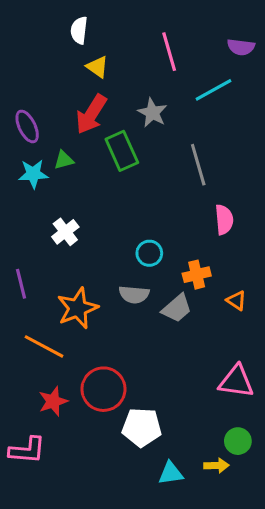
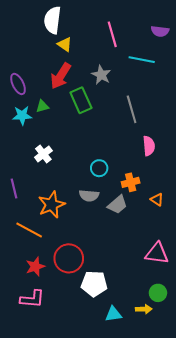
white semicircle: (79, 30) -> (53, 20), size x1.5
cyan line: (213, 90) -> (142, 60), turned 40
pink L-shape: (27, 450) -> (32, 299), moved

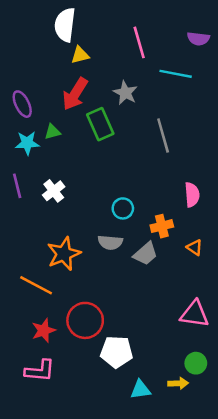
yellow triangle: (65, 44) -> (80, 55), turned -49
pink semicircle: (149, 146) -> (192, 195), moved
purple line: (14, 188) -> (17, 186), moved

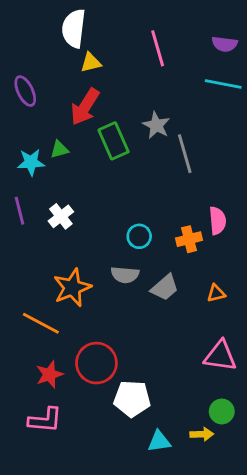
cyan line: (176, 74) -> (223, 84), moved
gray star: (125, 93) -> (156, 125), moved
purple ellipse: (22, 104) -> (25, 91), moved
orange cross: (162, 226) -> (189, 239), moved
orange triangle: (195, 247) -> (216, 293), moved, turned -48

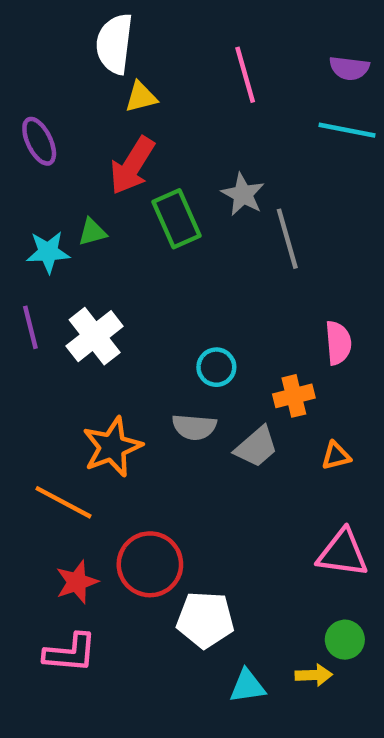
white cross: (61, 216) -> (95, 336), size x1.4
orange cross: (189, 239) -> (294, 396), moved

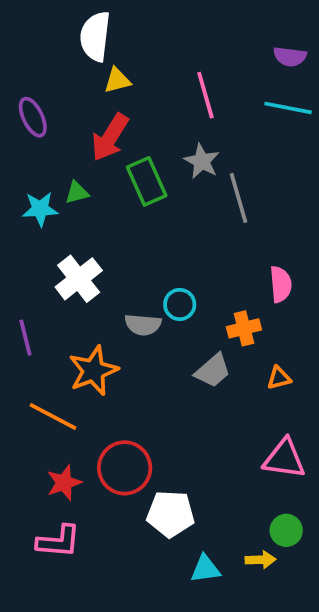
pink line: (245, 75) -> (205, 95), moved
purple line: (30, 327) -> (25, 338), moved
gray semicircle: (194, 427) -> (143, 325), moved

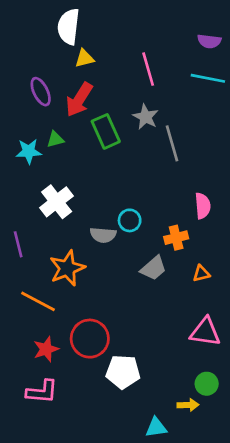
purple ellipse: (33, 117) -> (41, 92), moved
cyan triangle: (205, 569) -> (156, 428), moved

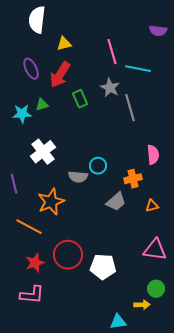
white semicircle: (69, 27) -> (37, 20), moved
cyan line: (208, 78) -> (138, 69), moved
green rectangle: (106, 131) -> (80, 99), size x0.7
white pentagon: (123, 372) -> (103, 267), moved

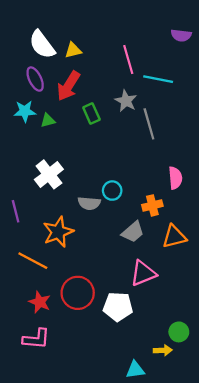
white semicircle: (37, 20) -> (42, 45), moved, turned -44
cyan star: (22, 114) -> (25, 111), moved
orange triangle: (152, 206) -> (174, 237), size x1.6
pink triangle: (155, 250) -> (143, 273), moved, turned -30
red star: (35, 263) -> (40, 302), turned -30

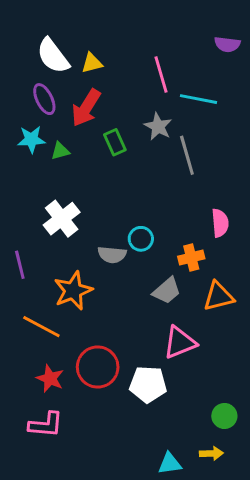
yellow arrow: (163, 350) -> (211, 453), moved

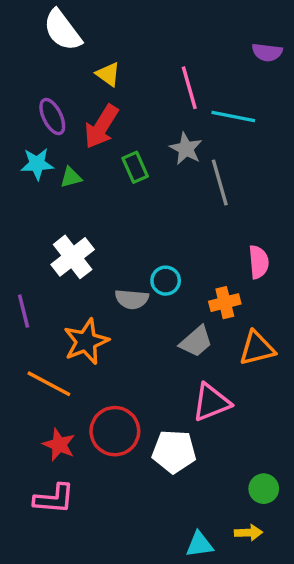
white semicircle: (53, 56) -> (62, 30), moved
yellow triangle: (92, 63) -> (108, 74), turned 50

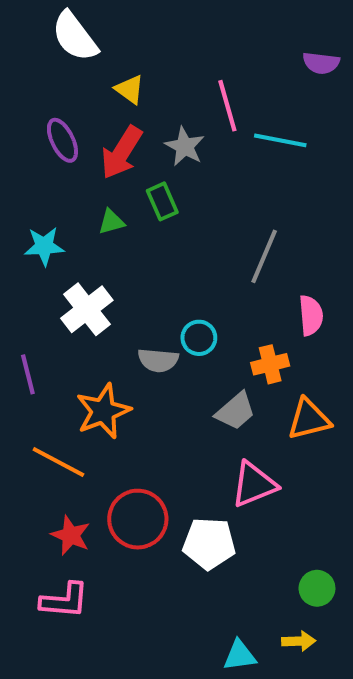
gray star: (186, 149) -> (185, 146), moved
cyan star: (37, 164) -> (44, 246), moved
green triangle: (71, 177) -> (111, 222), moved
gray line: (220, 182) -> (264, 256), moved, turned 39

